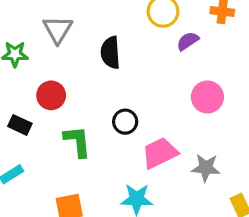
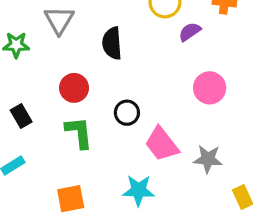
red circle: (51, 95) -> (74, 88), moved
black rectangle: (20, 125) -> (21, 116), turned 35
pink trapezoid: (160, 153) -> (162, 144), turned -102

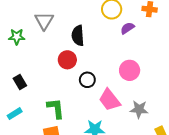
red circle: (74, 88) -> (67, 60), moved
pink circle: (210, 88) -> (130, 70), moved
green L-shape: (79, 133) -> (56, 108), moved

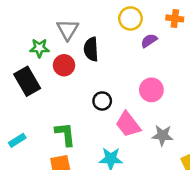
gray triangle: (44, 21) -> (68, 30), moved
green star: (17, 37) -> (39, 48), moved
red circle: (67, 60) -> (64, 65), moved
black rectangle: (20, 82) -> (27, 81), moved, size x1.6

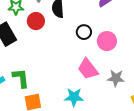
black circle: (102, 101) -> (84, 32), moved
green L-shape: (65, 134) -> (21, 78), moved

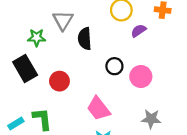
red circle: (36, 21) -> (59, 81), moved
pink trapezoid: (88, 69) -> (98, 109), moved

